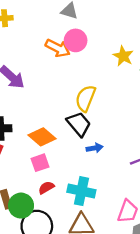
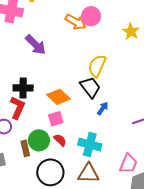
blue arrow: (95, 148) -> (103, 108), turned -48
red semicircle: (46, 188) -> (60, 140), turned 72
green circle: (21, 206) -> (39, 140), moved

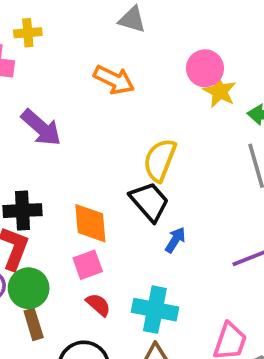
pink circle: (91, 16) -> (205, 68), moved
orange diamond: (58, 97) -> (90, 223), turned 45
green circle: (39, 140) -> (29, 288), moved

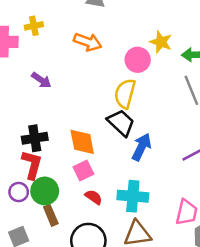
yellow cross: (28, 33) -> (34, 26), moved
pink circle: (205, 68) -> (138, 60), moved
purple arrow: (41, 128) -> (41, 80), size x0.7
blue arrow: (175, 240) -> (141, 147), size x1.5

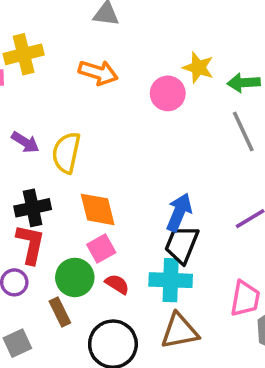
yellow cross: (34, 26) -> (24, 54), size x1.5
purple arrow: (41, 80) -> (25, 142), moved
yellow semicircle: (125, 94) -> (66, 153), moved
black trapezoid: (121, 123) -> (182, 244), moved, turned -108
green circle: (45, 191) -> (75, 277), moved

